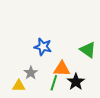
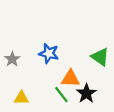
gray star: (31, 73) -> (12, 59), moved
green line: (54, 83) -> (61, 95), turned -56

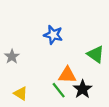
blue star: (49, 53) -> (53, 35), moved
yellow triangle: (21, 98) -> (21, 93), turned 32

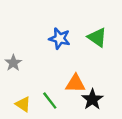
green triangle: (96, 54) -> (97, 37), moved
green line: (59, 90) -> (50, 101), moved

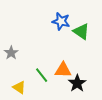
blue star: (60, 39) -> (61, 21), moved
green line: (50, 101) -> (42, 75), moved

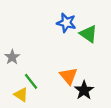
orange triangle: (63, 70) -> (69, 76), turned 48
green line: (42, 75) -> (31, 81), moved

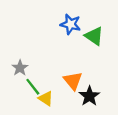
gray star: (12, 57) -> (20, 68), moved
yellow triangle: (21, 95) -> (46, 98), moved

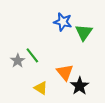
green triangle: (94, 36) -> (84, 32), turned 30
green line: (33, 87) -> (32, 55), moved

